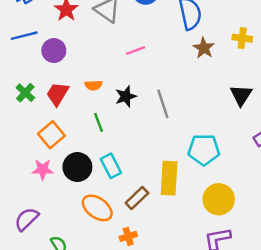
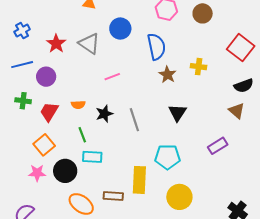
green cross: (25, 93) -> (23, 101), moved, turned -35
black triangle: (241, 95) -> (177, 113), moved
cyan rectangle: (111, 166) -> (92, 157), moved, turned -60
brown rectangle: (137, 198) -> (113, 196), turned 48

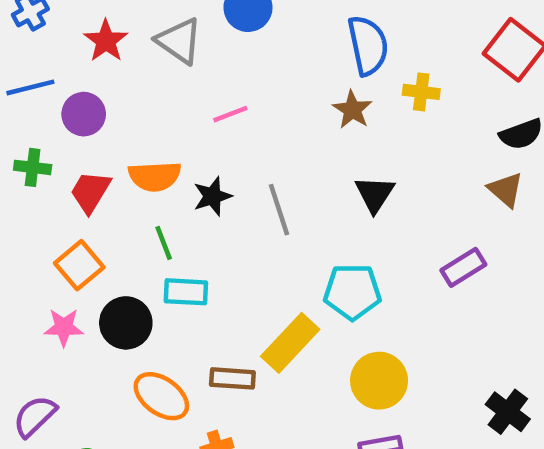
blue semicircle: (156, 47) -> (368, 45), moved
orange semicircle: (78, 105) -> (155, 176), size x1.6
yellow rectangle: (139, 180) -> (290, 343), turned 40

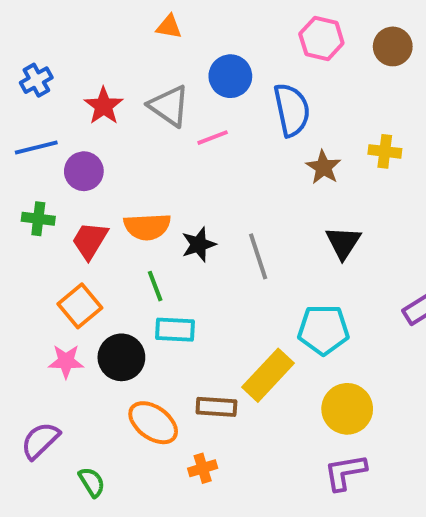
blue semicircle: (368, 45) -> (292, 110), moved
pink line: (230, 114) -> (213, 138), moved

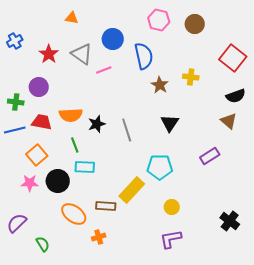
orange triangle: (169, 27) -> (72, 18), moved
blue line: (36, 147) -> (15, 130), moved
green cross: (38, 219) -> (16, 102), moved
red trapezoid: (90, 241) -> (42, 122), turned 70
yellow circle: (347, 409) -> (172, 207), size x0.6

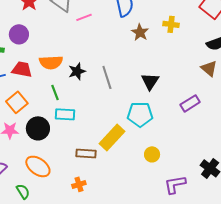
black triangle: (170, 123) -> (150, 81), moved
orange ellipse: (74, 214) -> (38, 166), moved
purple L-shape: (171, 239) -> (175, 184), moved

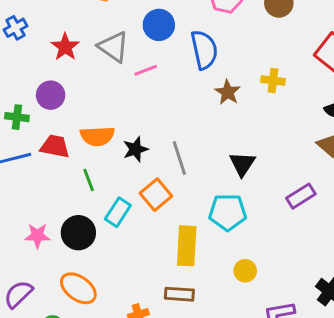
green line: (55, 92) -> (89, 180), moved
orange square: (17, 102) -> (156, 195), moved
cyan rectangle: (65, 114) -> (118, 212), turned -60
yellow rectangle: (112, 137) -> (187, 246), turned -40
brown rectangle: (86, 153) -> (179, 294), moved

